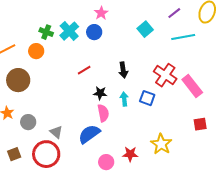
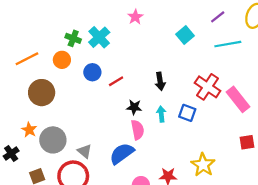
blue circle: (94, 32) -> (92, 72), moved
gray circle: (28, 122) -> (53, 140), size x1.5

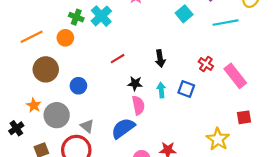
blue circle: (92, 72) -> (78, 86), moved
red cross: (208, 87) -> (206, 64), size x0.6
yellow star: (203, 165) -> (218, 139), moved

